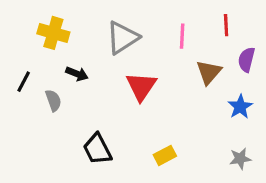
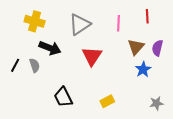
purple semicircle: (246, 60) -> (157, 48), moved
black arrow: (77, 74) -> (50, 48), size x1.5
black line: (24, 82) -> (15, 65), moved
blue star: (240, 107) -> (143, 69), moved

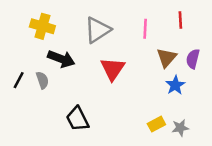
yellow rectangle: (107, 101) -> (156, 124), moved
gray star: (156, 103) -> (180, 128), moved

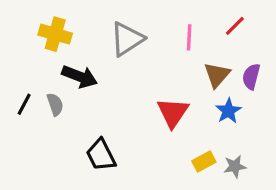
red line: (180, 20) -> (235, 26), turned 48
red triangle: (113, 69) -> (173, 112), moved

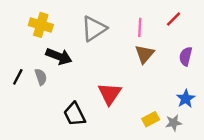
brown triangle: (217, 75) -> (145, 54), moved
blue star: (228, 111) -> (186, 99), moved
red triangle: (173, 112) -> (110, 94), moved

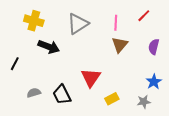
gray semicircle: (41, 77) -> (34, 93), moved, turned -88
yellow rectangle: (151, 119) -> (112, 99), moved

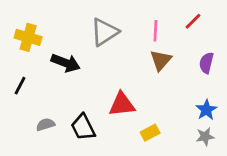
yellow cross: (34, 21) -> (28, 37), moved
red triangle: (91, 78) -> (122, 104), turned 50
gray star: (144, 102) -> (205, 137), moved

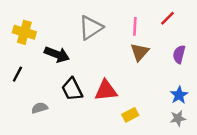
black trapezoid: (83, 127) -> (72, 89), moved

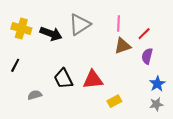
red line: (167, 18) -> (144, 34), moved
brown triangle: (140, 52) -> (123, 46), turned 30
black arrow: (57, 54) -> (51, 34), moved
purple semicircle: (179, 54) -> (147, 56), moved

